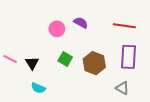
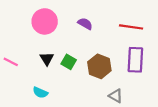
pink circle: (57, 29) -> (45, 21), moved, size x1.5
black triangle: (32, 63) -> (47, 59), moved
gray triangle: (122, 88) -> (116, 96), moved

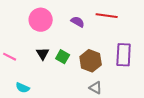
red line: (131, 27) -> (107, 16), moved
cyan semicircle: (40, 93) -> (23, 88), moved
gray triangle: (116, 96) -> (96, 88), moved

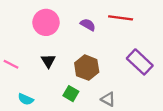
purple rectangle: (124, 55) -> (140, 62), turned -50
green square: (63, 57) -> (71, 94), moved
brown hexagon: (91, 61) -> (87, 68), moved

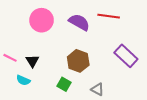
purple semicircle: (88, 25) -> (79, 22), size x1.5
black triangle: (48, 61) -> (32, 61), moved
cyan semicircle: (26, 99) -> (23, 80), moved

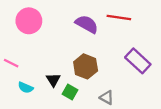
pink circle: (42, 20) -> (29, 21), moved
black triangle: (32, 61) -> (53, 80), moved

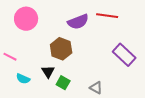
purple semicircle: (87, 24) -> (78, 22), turned 130
brown hexagon: (86, 66) -> (61, 49), moved

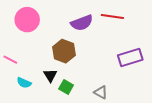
purple rectangle: (124, 55) -> (130, 57), turned -60

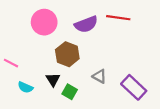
pink circle: (27, 20) -> (44, 22), moved
purple rectangle: (130, 57) -> (134, 87), moved, turned 60
gray triangle: (101, 92) -> (99, 76), moved

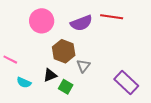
gray triangle: (99, 76) -> (83, 66), moved, turned 40
black triangle: (53, 80) -> (50, 75), turned 40

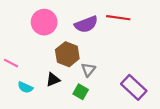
green square: (66, 87) -> (81, 92), moved

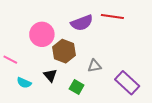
pink circle: (44, 22) -> (42, 34), moved
gray triangle: (88, 70) -> (94, 66), moved, turned 40
black triangle: (53, 80) -> (50, 75), turned -48

